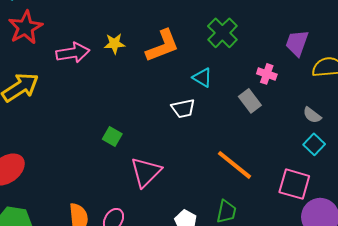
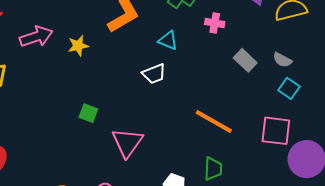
yellow star: (114, 44) -> (78, 46), moved
pink cross: (267, 74) -> (215, 23), moved
gray rectangle: (250, 101) -> (245, 60), moved

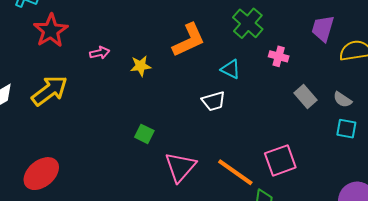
pink arrow: (36, 37) -> (100, 53), size x0.6
cyan square: (289, 88) -> (346, 129), turned -30
orange line: (214, 122) -> (235, 172), moved
pink square: (276, 131) -> (280, 160), moved, turned -32

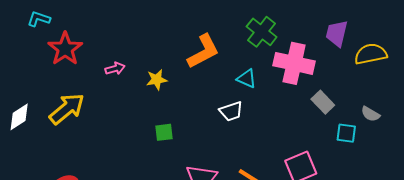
pink cross: (279, 56) -> (294, 63), size x2.0
gray semicircle: (343, 100) -> (370, 114), moved
cyan square: (346, 129) -> (346, 133), moved
green square: (144, 134) -> (164, 132), moved, turned -30

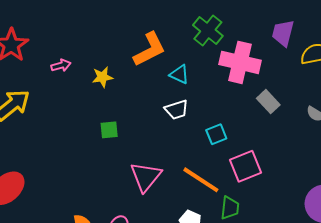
cyan triangle: (247, 79) -> (179, 74), moved
cyan square: (346, 133) -> (216, 134), moved, turned -30

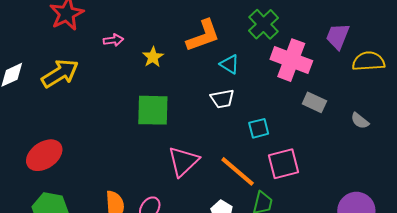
yellow star: (102, 77) -> (153, 57), turned -30
gray rectangle: (268, 102) -> (314, 102), turned -30
green square: (109, 130) -> (153, 110), size x1.8

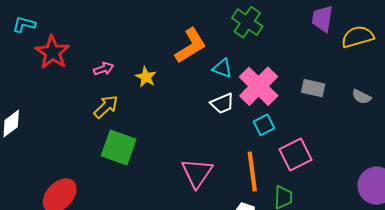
pink cross: (291, 60) -> (259, 86), moved, turned 36
yellow arrow: (60, 73) -> (106, 107), moved, size x0.7
green square: (153, 110) -> (119, 148), moved, turned 30
orange line: (238, 171) -> (252, 172), turned 54

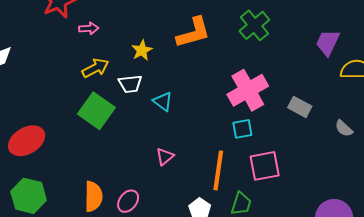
cyan triangle: (222, 68) -> (163, 101), moved
pink arrow: (104, 69) -> (89, 28), moved
white trapezoid: (222, 103) -> (130, 84), moved
pink triangle: (197, 173) -> (165, 157), size x0.6

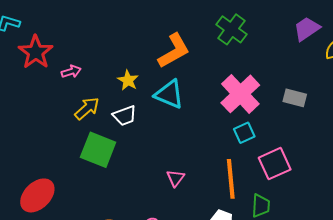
purple trapezoid: (328, 43) -> (307, 29), turned 44
cyan triangle: (163, 101) -> (169, 94), moved, size x1.5

